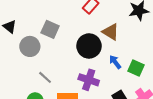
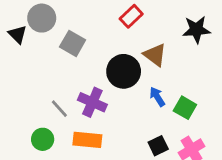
gray circle: (30, 46) -> (42, 18), moved
purple cross: (89, 80) -> (92, 102), moved

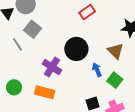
gray square: (73, 43) -> (33, 29), moved
brown triangle: (155, 55) -> (115, 51), moved
gray line: (59, 109) -> (17, 44), moved

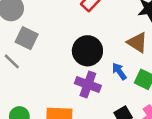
purple cross: (52, 67) -> (88, 84), moved

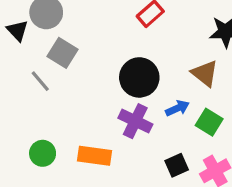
blue arrow: (119, 71) -> (177, 108), turned 96

